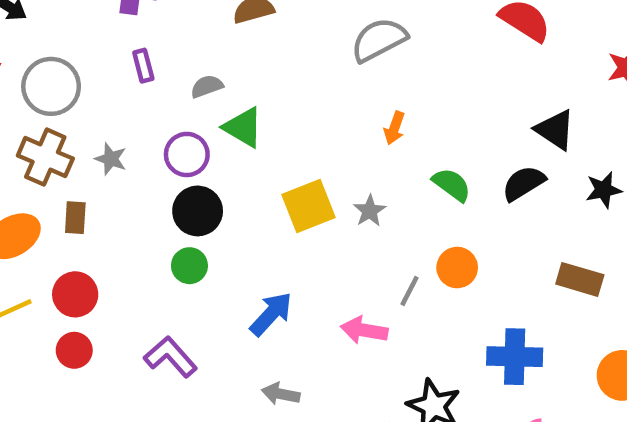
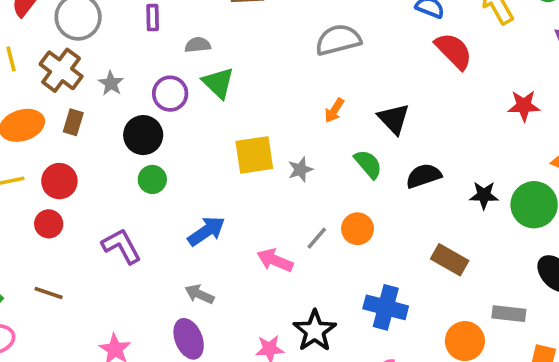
black triangle: (555, 130) -> (394, 119), moved
black circle: (198, 211) -> (143, 135), moved

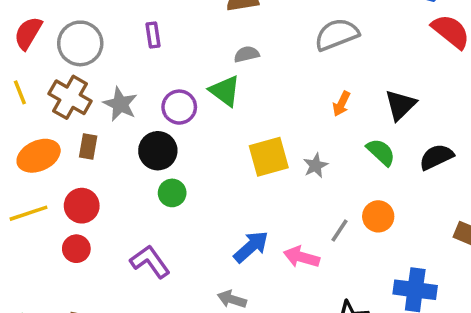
gray semicircle: (198, 45) -> (247, 54), moved
gray star: (111, 83) -> (120, 104), size x1.4
black triangle: (394, 119) -> (400, 105), turned 36
blue arrow: (206, 231) -> (251, 247), moved

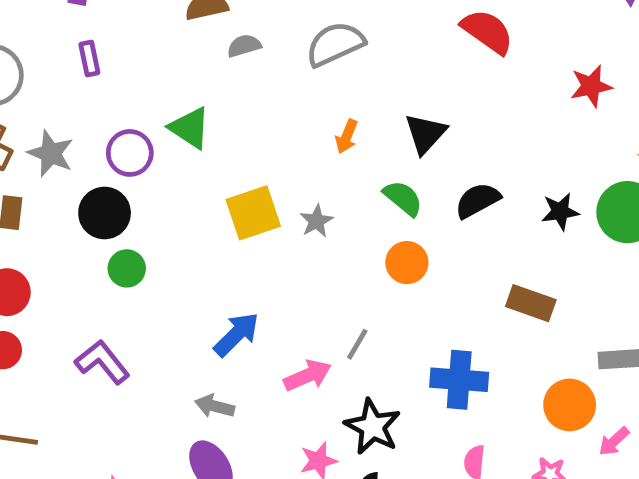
gray semicircle: (247, 54) -> (244, 46), moved
orange circle: (378, 216) -> (407, 263), moved
gray line: (340, 231) -> (357, 344), moved
pink arrow: (301, 257) -> (308, 375), moved, turned 144

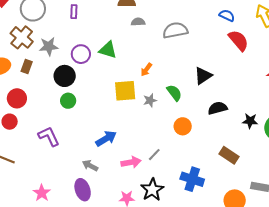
green triangle: (190, 128) -> (108, 50), turned -30
orange arrow: (347, 136) -> (146, 70), moved
gray star: (51, 153) -> (49, 46), turned 30
green semicircle: (403, 198) -> (174, 93), moved

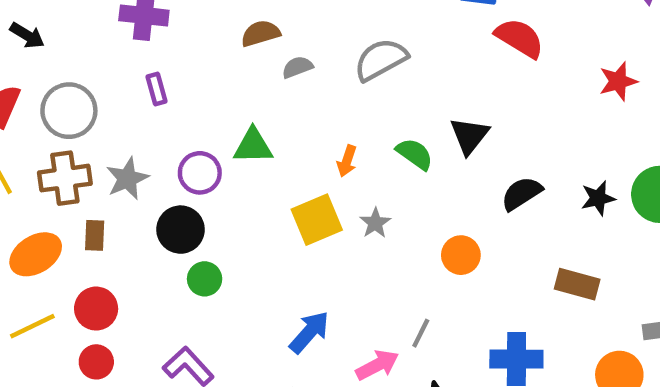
brown cross: (22, 37) -> (65, 178), turned -30
green semicircle: (174, 93) -> (415, 154), moved

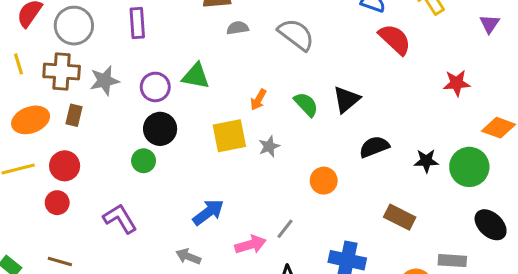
gray semicircle: (381, 60) -> (296, 34), turned 54
purple rectangle: (156, 89) -> (137, 23), size x1.4
black circle: (181, 230) -> (160, 129), moved

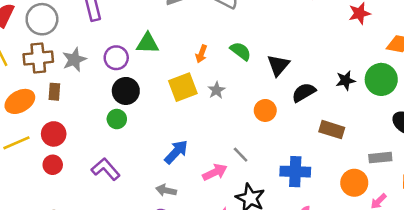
black triangle: (346, 99) -> (278, 65), moved
black semicircle: (374, 147) -> (304, 92), moved
gray line: (285, 229) -> (241, 155), turned -72

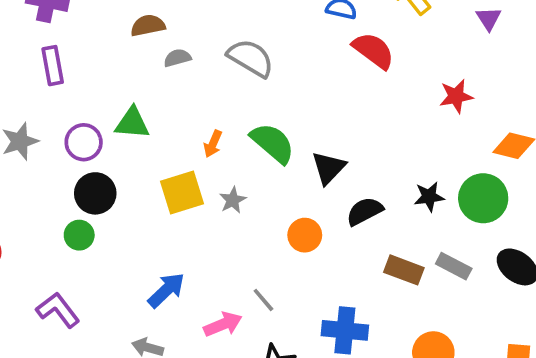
green semicircle: (241, 51) -> (273, 143), size x1.4
gray rectangle: (380, 158) -> (454, 266), moved, turned 30

